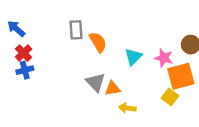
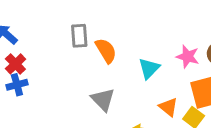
pink star: (164, 58) -> (188, 57), moved
orange triangle: (113, 88) -> (168, 107), moved, turned 49

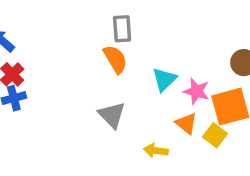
gray rectangle: (79, 36) -> (122, 29), moved
pink star: (188, 57) -> (196, 91), moved

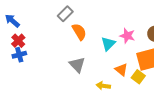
gray rectangle: (122, 29) -> (65, 14), moved, turned 49
pink star: (196, 91) -> (127, 36), moved

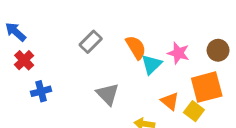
gray rectangle: (65, 14) -> (91, 42), moved
orange semicircle: (79, 32) -> (136, 47), moved
blue cross: (19, 55) -> (41, 91), moved

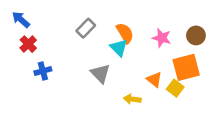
cyan triangle: (151, 64) -> (119, 48), moved, turned -30

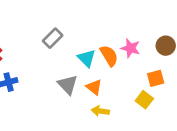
orange semicircle: (125, 33) -> (109, 56), moved
orange square: (186, 67) -> (156, 78), size x0.6
orange triangle: (154, 80) -> (94, 87), moved

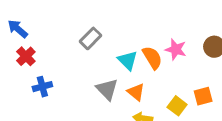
orange square: (156, 78) -> (203, 96), moved
yellow square: (144, 100) -> (177, 106), moved

